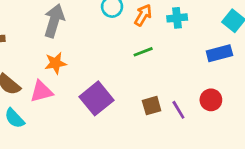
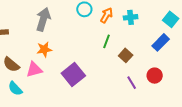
green line: (143, 52) -> (106, 41), turned -48
blue rectangle: (219, 53) -> (161, 42), turned -30
brown square: (152, 106) -> (126, 55), moved, turned -32

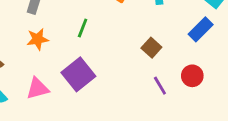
green line: (106, 41) -> (83, 28), moved
pink triangle: (34, 69) -> (38, 88), moved

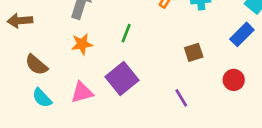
brown square: (151, 48) -> (194, 52), turned 30
purple line: (160, 86) -> (181, 98), moved

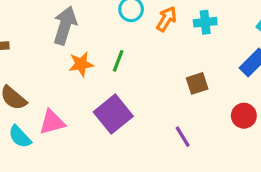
orange star: (82, 44) -> (81, 64), moved
pink triangle: (82, 92) -> (52, 122), moved

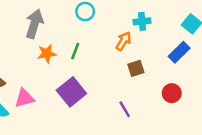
orange arrow: (166, 19) -> (123, 41), moved

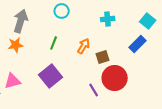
orange arrow: (123, 41) -> (84, 46), moved
orange star: (47, 54) -> (16, 45), moved
red circle: (172, 93) -> (115, 78), moved, size x1.6

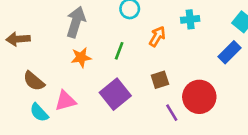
orange star: (16, 45) -> (81, 57), moved
orange arrow: (84, 46) -> (157, 36), moved
brown square: (103, 57) -> (160, 80), moved

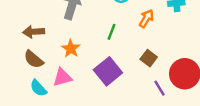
brown arrow: (18, 39) -> (34, 32), moved
orange star: (81, 57) -> (71, 49), moved, turned -30
brown square: (160, 80) -> (149, 58), turned -35

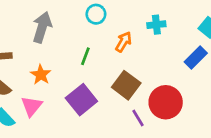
brown square: (149, 58) -> (126, 85), size x1.5
pink triangle: (62, 77) -> (32, 106), turned -36

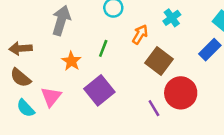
cyan cross: (156, 25) -> (172, 18), turned -30
orange star: (41, 75) -> (71, 61), moved
brown square: (126, 85) -> (159, 61), moved

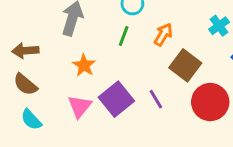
cyan cross: (172, 18) -> (219, 26), moved
green line: (103, 48) -> (124, 36), moved
pink triangle: (51, 97) -> (80, 106), moved
purple line: (154, 108) -> (156, 99), moved

